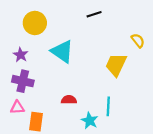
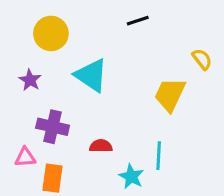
purple cross: (23, 81) -> (53, 127), moved

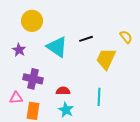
black line: (138, 21) -> (86, 39), moved
cyan star: (131, 177) -> (66, 110), moved

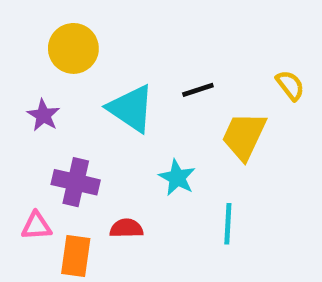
red semicircle: (63, 91) -> (126, 228), moved
cyan star: (66, 110) -> (177, 178), moved

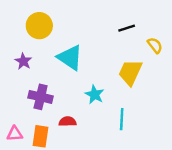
black line: (198, 90) -> (127, 28), moved
pink triangle: (36, 226) -> (15, 134), moved

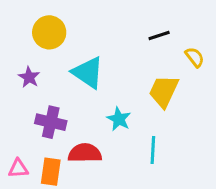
red semicircle: (68, 122) -> (85, 153), size x1.5

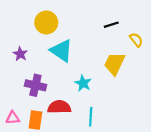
yellow circle: (49, 32) -> (46, 23), moved
cyan line: (153, 150) -> (91, 117), moved

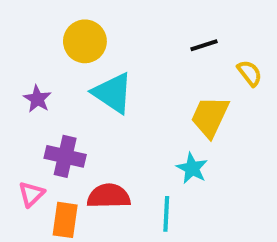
cyan star: (83, 83) -> (192, 168), moved
pink triangle: (13, 118) -> (31, 194), moved, turned -40

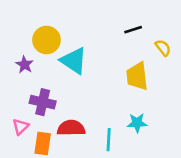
yellow circle: (85, 41) -> (47, 40), moved
yellow trapezoid: (210, 117) -> (137, 76), turned -32
cyan star: (192, 168) -> (137, 123), moved, turned -30

